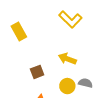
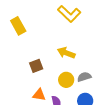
gray semicircle: (86, 83) -> (84, 77), turned -32

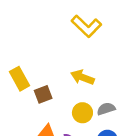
yellow rectangle: (18, 26) -> (20, 79), moved

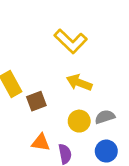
yellow L-shape: (86, 26) -> (71, 41), moved

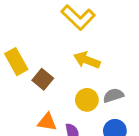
brown square: (36, 101) -> (43, 79), turned -30

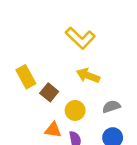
yellow circle: (87, 100) -> (75, 110), moved

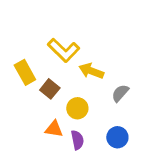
yellow L-shape: (80, 38) -> (64, 50), moved
gray semicircle: (111, 107) -> (120, 93), moved, turned -30

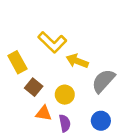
brown square: (50, 89) -> (34, 87), moved
gray semicircle: (120, 93) -> (103, 81), size x1.5

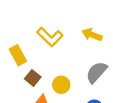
yellow arrow: (77, 61) -> (92, 35), moved

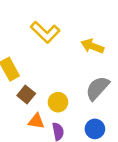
yellow L-shape: (50, 37) -> (45, 32), moved

